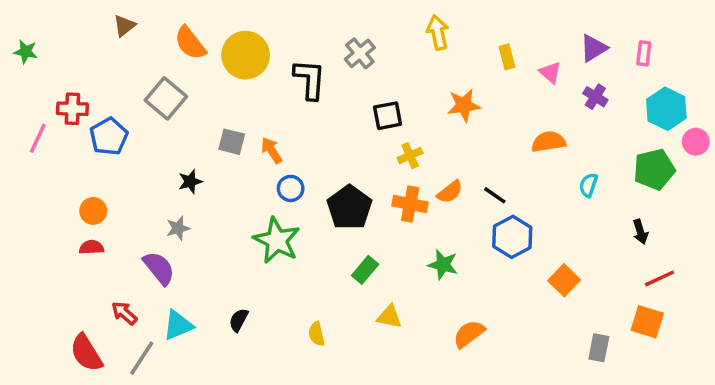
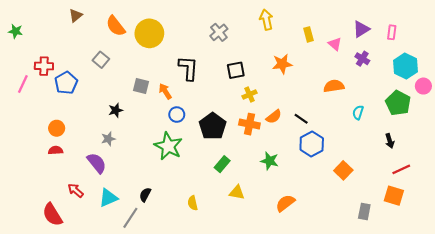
black L-shape: (310, 79) -> (188, 68), moved
gray square: (166, 98) -> (101, 60), size x0.7
green pentagon: (654, 169) -> (398, 103), turned -30
gray line: (142, 358) -> (130, 218), moved

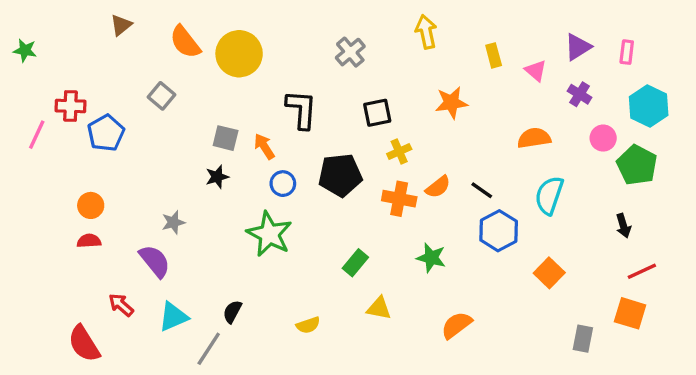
pink circle: (423, 86) -> (603, 138), moved
black star: (116, 110) -> (217, 177), moved
cyan semicircle: (358, 112) -> (549, 195), moved, size x1.6
black pentagon: (213, 126) -> (340, 175), moved, turned 30
yellow semicircle: (193, 203) -> (308, 325), turned -96

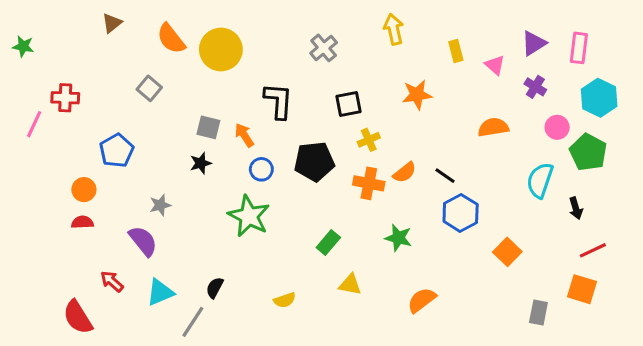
pink rectangle: (627, 52) -> (579, 48), size x1.4
blue pentagon: (106, 133) -> (117, 151), moved
cyan semicircle: (549, 195) -> (540, 180), moved

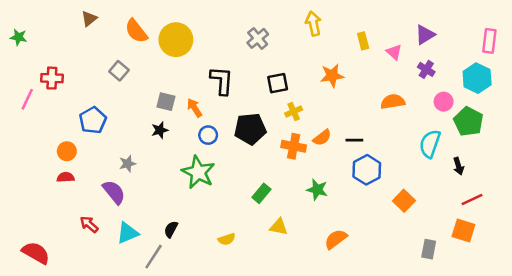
pink rectangle: (579, 48) -> (489, 41), moved
black line: (445, 176) -> (354, 140), turned -35
red semicircle: (78, 317) -> (36, 253), moved, turned 152

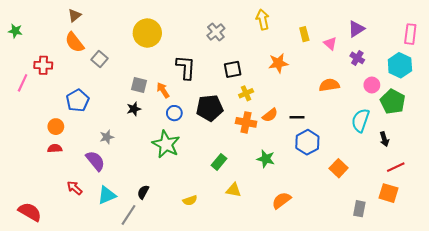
orange semicircle: (136, 31) -> (75, 42), moved

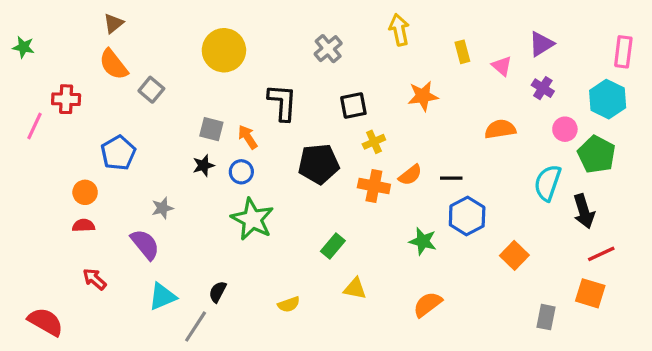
blue circle: (174, 113) -> (241, 172), moved
black arrow: (384, 139) -> (584, 211), size x1.5
green star: (266, 159) -> (423, 241), moved
red arrow: (75, 188) -> (95, 279), moved

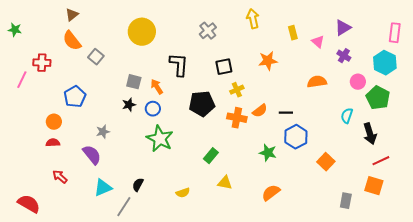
cyan semicircle: (548, 183) -> (347, 116), size x0.7

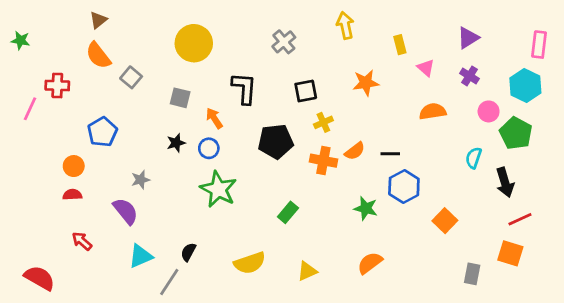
pink triangle: (318, 42) -> (426, 68), moved
gray square: (134, 82) -> (180, 98), moved
yellow triangle: (225, 183) -> (307, 271), moved, turned -35
yellow semicircle: (183, 193) -> (250, 263), size x1.6

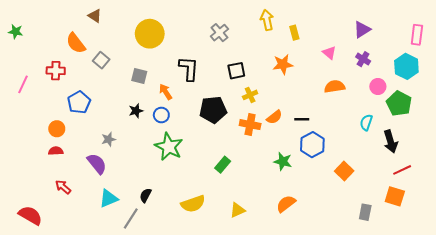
brown triangle: (98, 20) -> (95, 16), moved, turned -48
yellow rectangle: (400, 45) -> (294, 33), moved
red cross: (57, 86) -> (56, 71), moved

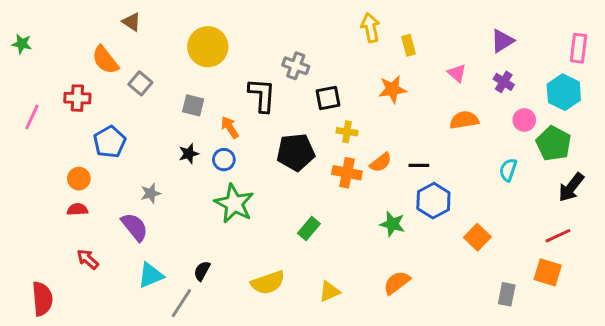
gray cross: (219, 33) -> (296, 66), moved, turned -30
yellow cross: (250, 95) -> (347, 132), turned 32
black arrow: (391, 141) -> (571, 187), moved, turned 55
red semicircle: (30, 215) -> (42, 299), turned 55

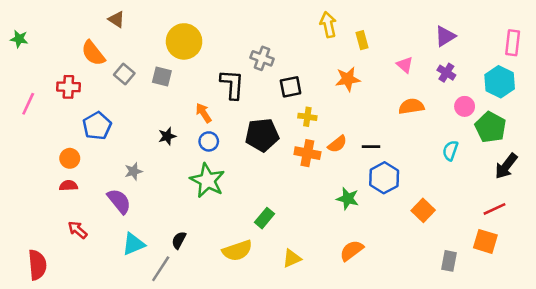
gray square: (193, 105) -> (162, 77), moved
blue circle: (224, 160) -> (209, 141), moved
green rectangle: (309, 228) -> (265, 218), moved

